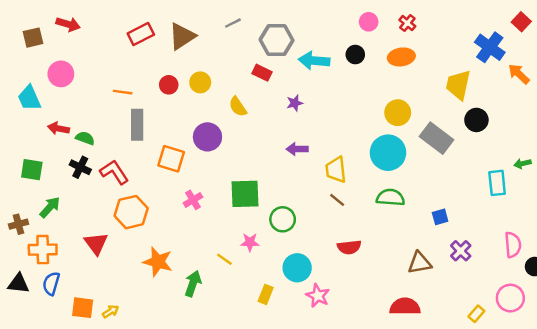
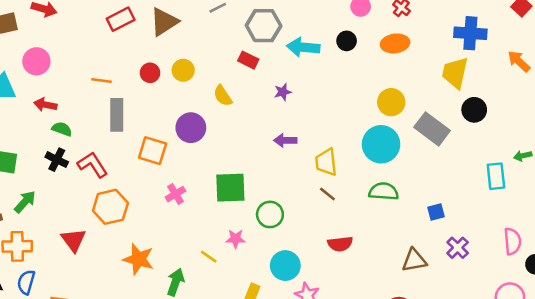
blue cross: (490, 47) -> (470, 33), moved, turned -32
red arrow: (58, 128) -> (45, 105), moved

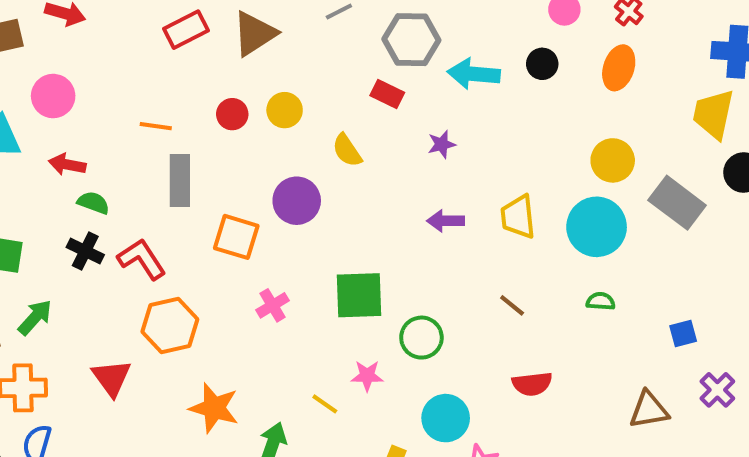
orange ellipse: (395, 43) -> (619, 68), turned -64
yellow trapezoid: (326, 162) -> (518, 217), moved
green semicircle: (384, 192) -> (601, 301), size x0.6

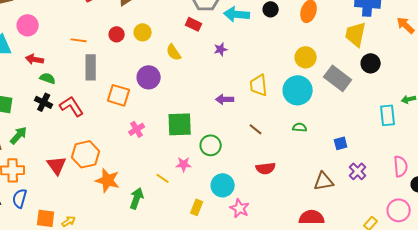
purple arrow: (446, 221) -> (225, 99), moved
orange hexagon: (170, 325) -> (86, 154), moved

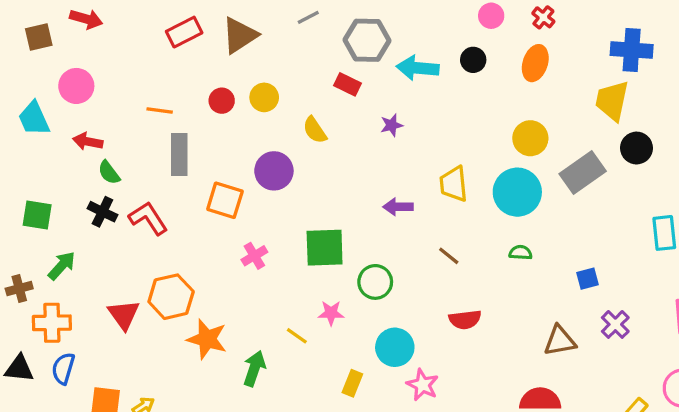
green semicircle: (48, 78) -> (109, 173), turned -147
gray rectangle: (338, 78) -> (583, 173), turned -72

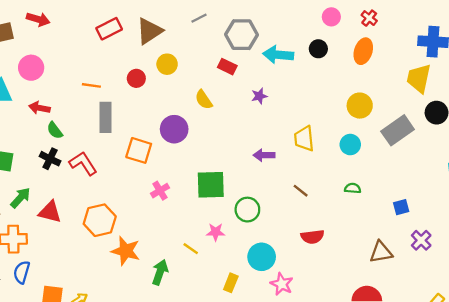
yellow circle: (264, 97) -> (167, 64), moved
cyan circle: (517, 192) -> (350, 145), size x0.6
red triangle: (124, 315) -> (50, 212), moved, turned -40

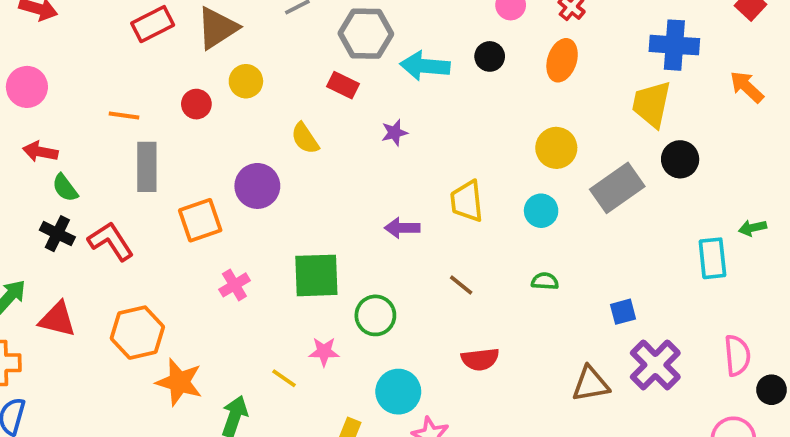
orange square: (139, 150) -> (200, 220), turned -36
purple cross: (421, 240) -> (655, 365), size x1.5

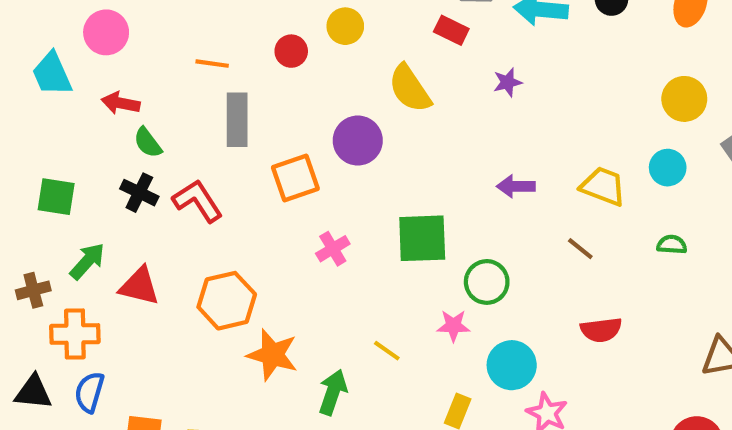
yellow semicircle: (305, 138) -> (410, 89), size x1.4
yellow trapezoid: (467, 201) -> (603, 186), moved, turned 117
pink star: (324, 352) -> (453, 326), moved

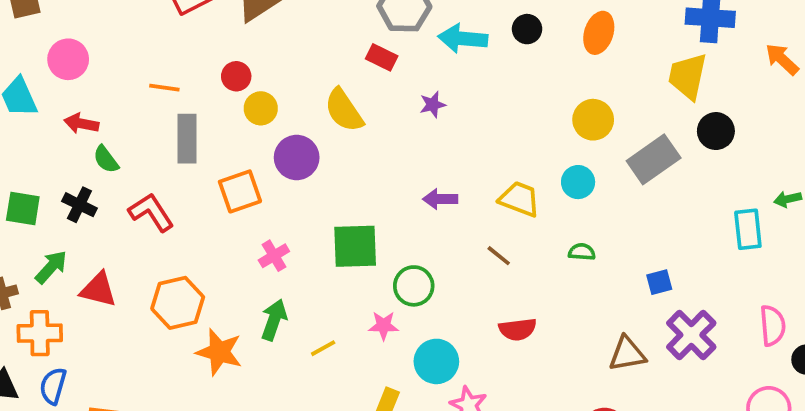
yellow circle: (345, 26) -> (261, 108), moved
black cross: (139, 193) -> (79, 205), moved
yellow line: (387, 351) -> (323, 348), turned -64
green arrow: (333, 392) -> (274, 320), moved

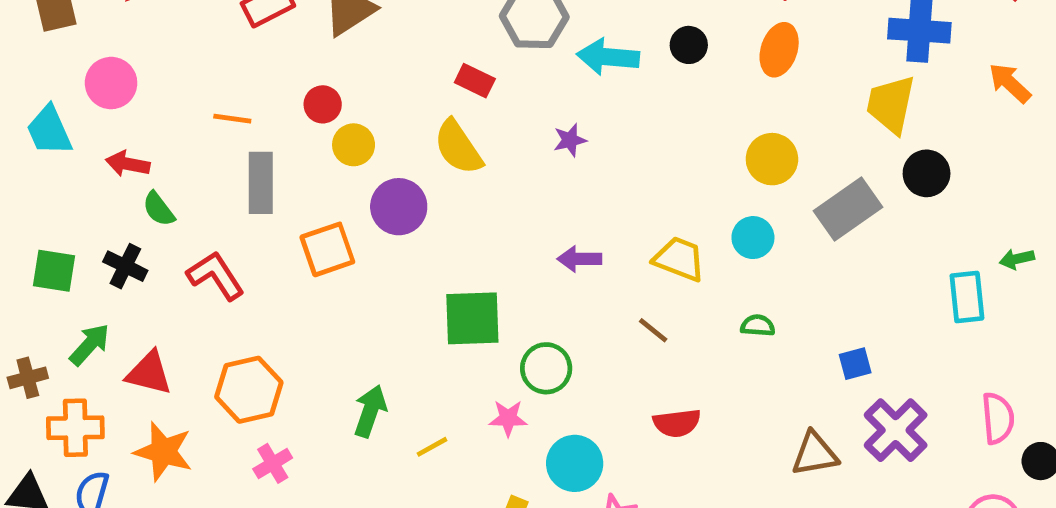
red rectangle: (382, 57) -> (475, 81), moved
pink cross: (274, 256) -> (273, 463), moved
orange star: (219, 352) -> (163, 452), moved

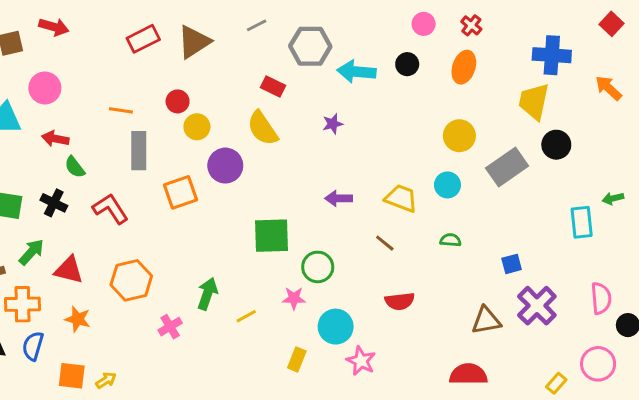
orange star: (163, 452) -> (78, 319), size x0.7
pink cross: (273, 463) -> (170, 327), moved

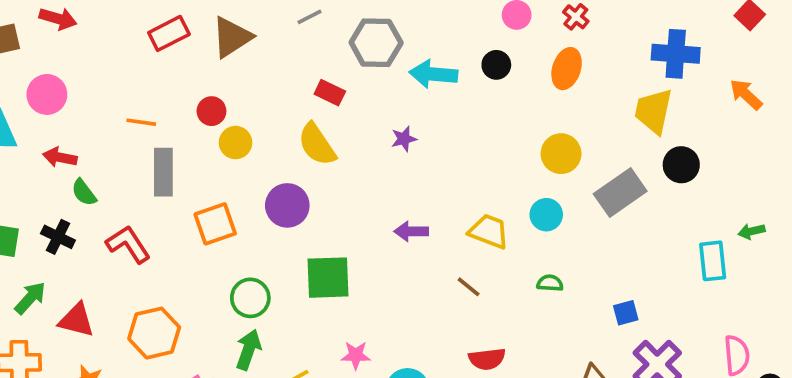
purple circle: (225, 166) -> (287, 205), moved
green circle: (318, 267) -> (250, 298), moved

